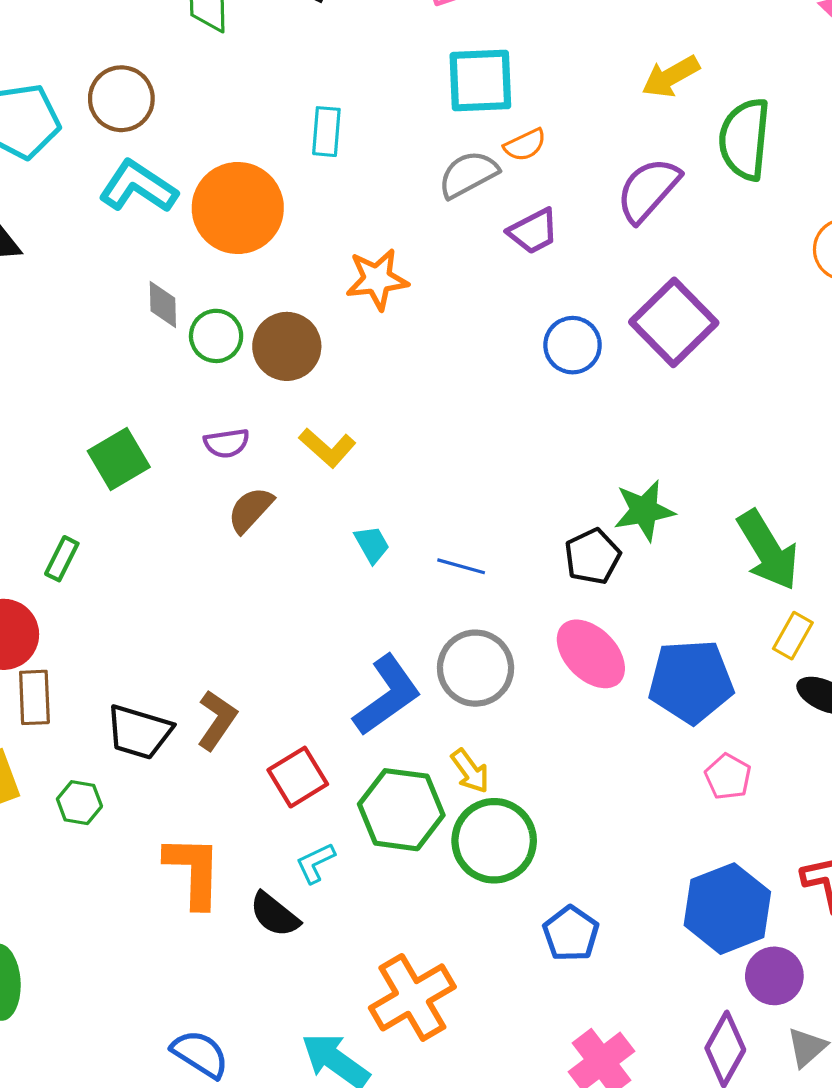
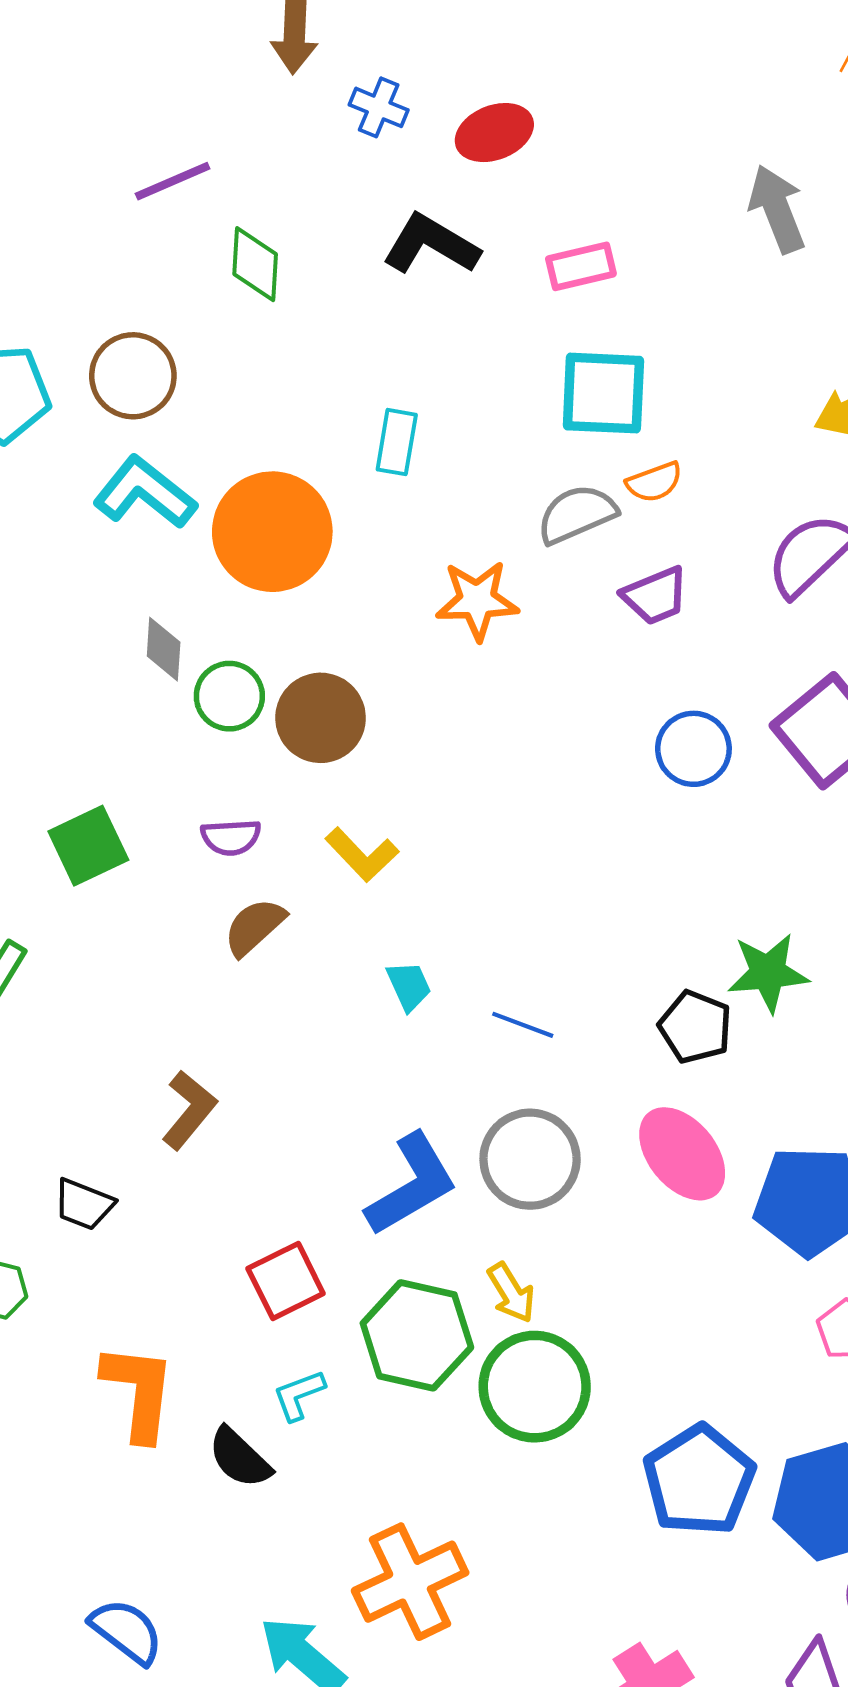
orange star: (377, 279) -> (477, 600), moved
black pentagon: (592, 556) -> (695, 1027), turned -30
brown L-shape: (217, 720) -> (189, 1110), moved
black trapezoid: (139, 732) -> (84, 1204), size x0.7
blue pentagon: (571, 934) -> (699, 1480), moved, size x1.5

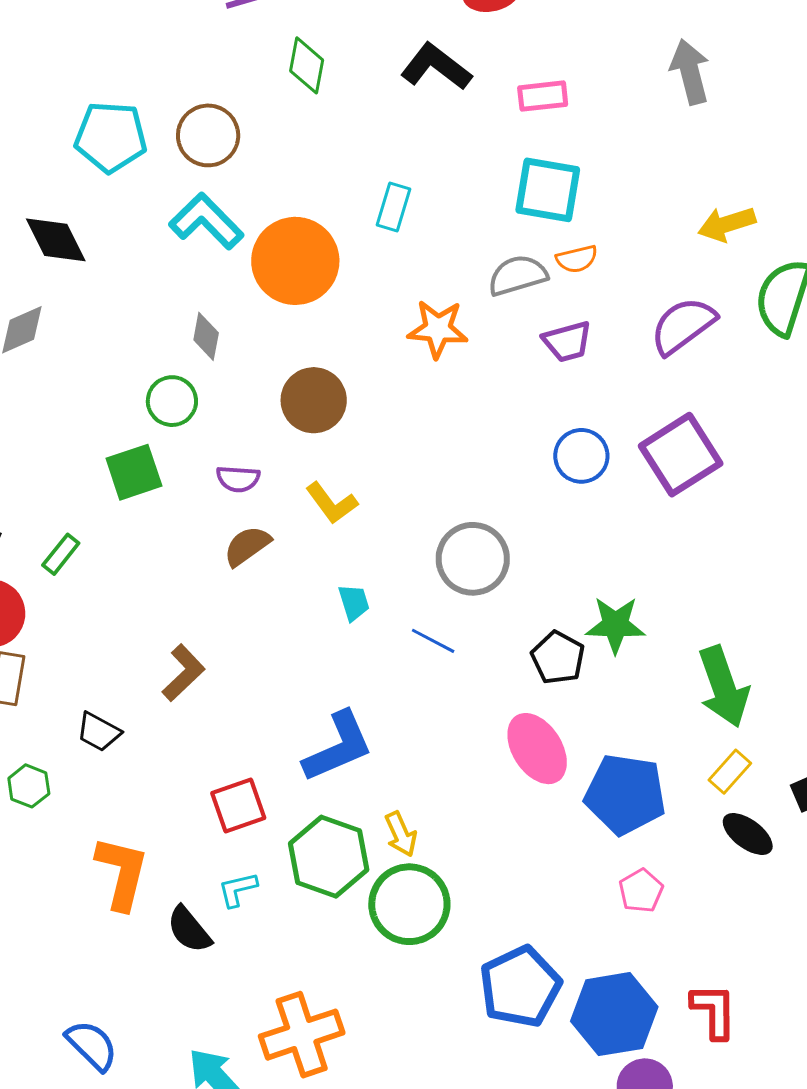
green circle: (229, 696) -> (172, 401), moved
gray circle: (530, 1159) -> (473, 559), moved

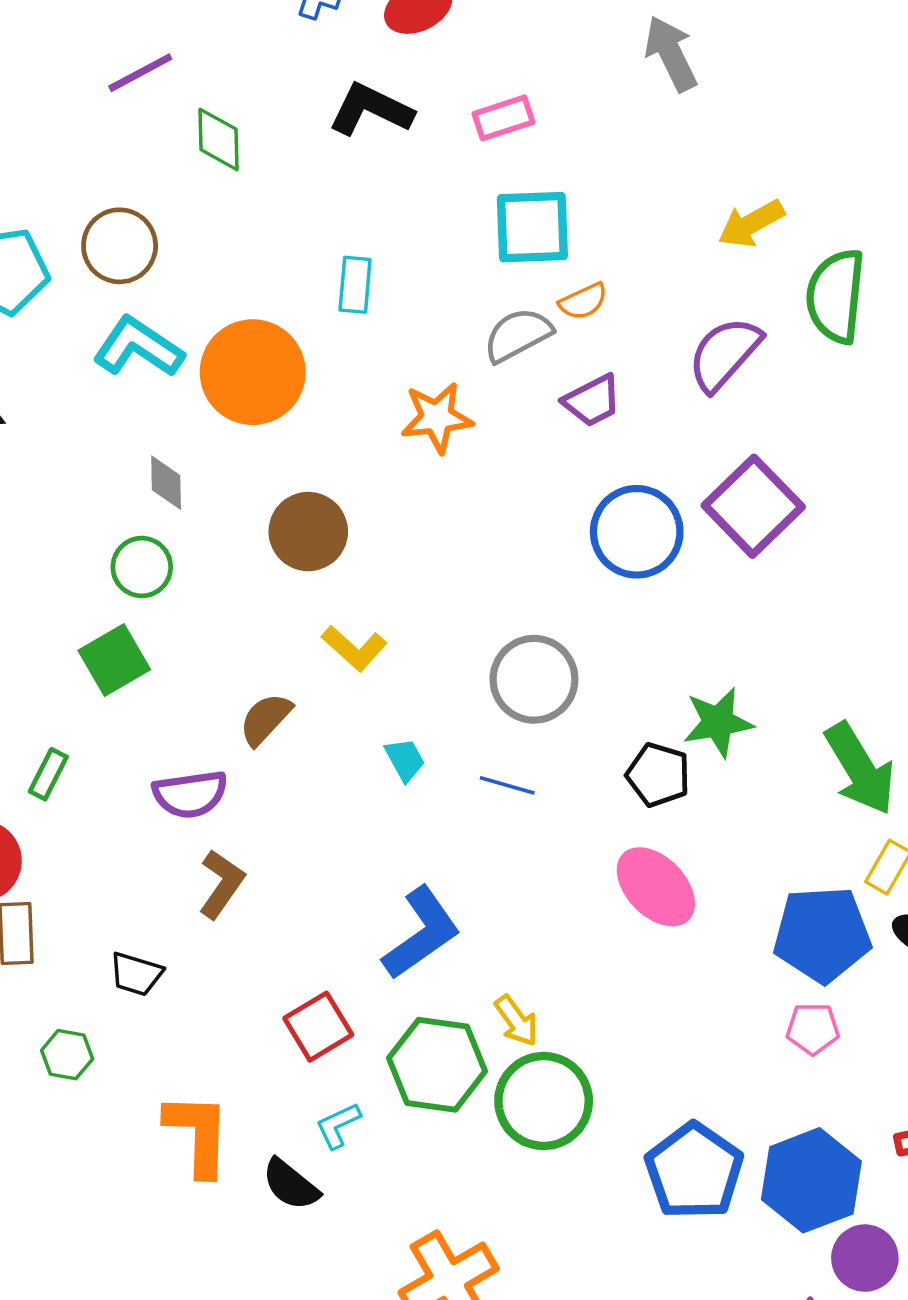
blue circle: (581, 456) -> (637, 532), size x1.4
purple semicircle: (238, 479) -> (190, 794), moved, size x1.4
blue pentagon: (625, 794) -> (822, 934), moved
pink pentagon: (641, 891) -> (813, 1029), turned -30

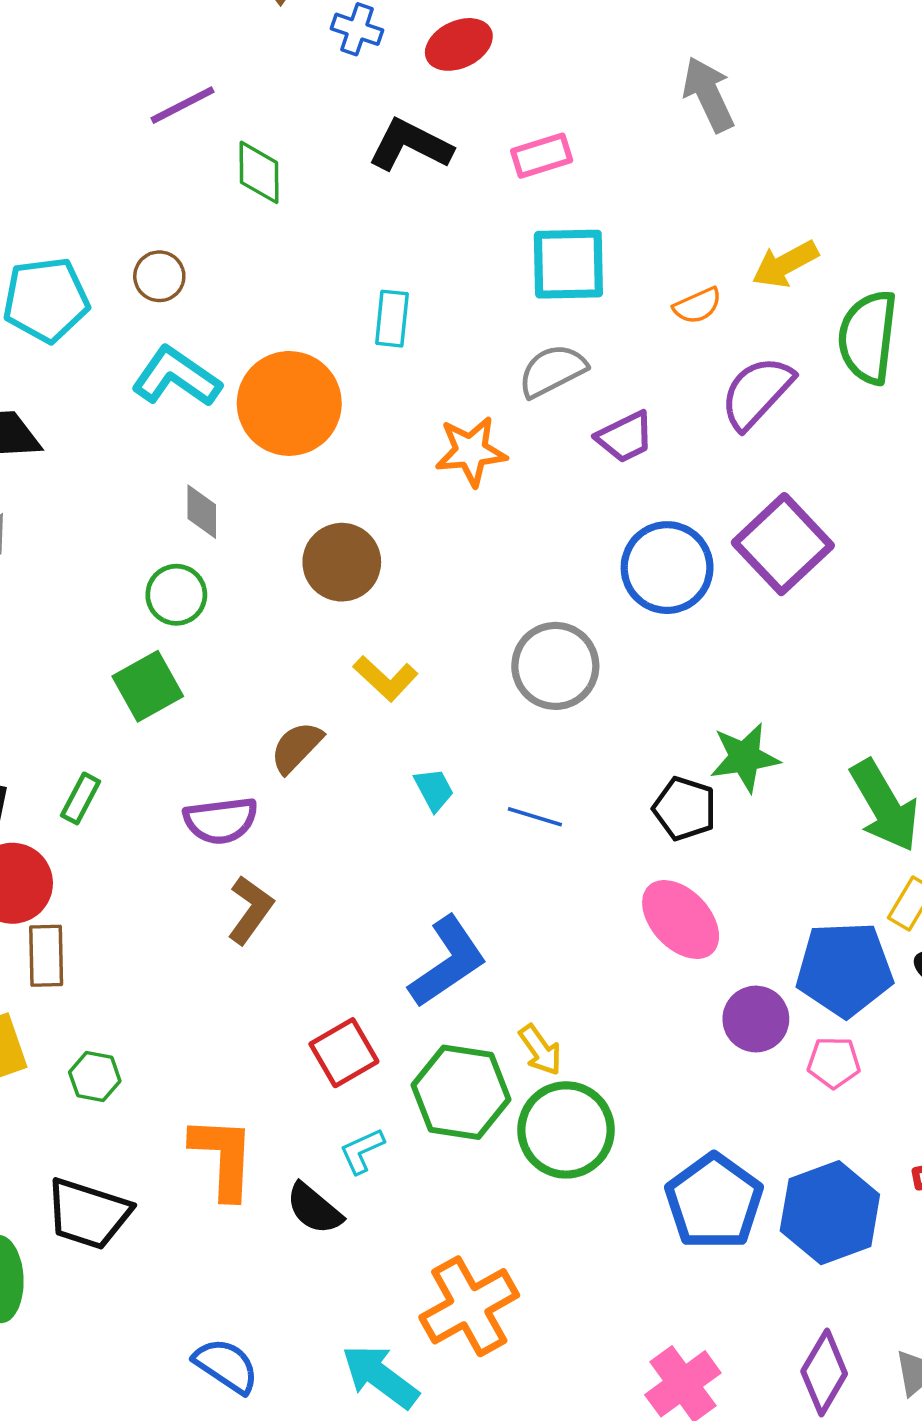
brown circle: (120, 246) -> (159, 276), size x0.7
orange semicircle: (583, 301) -> (697, 306), moved
gray circle: (534, 679) -> (555, 666), moved
black trapezoid: (136, 974) -> (88, 1214), moved, size x1.6
purple circle: (865, 1258) -> (756, 1019), moved

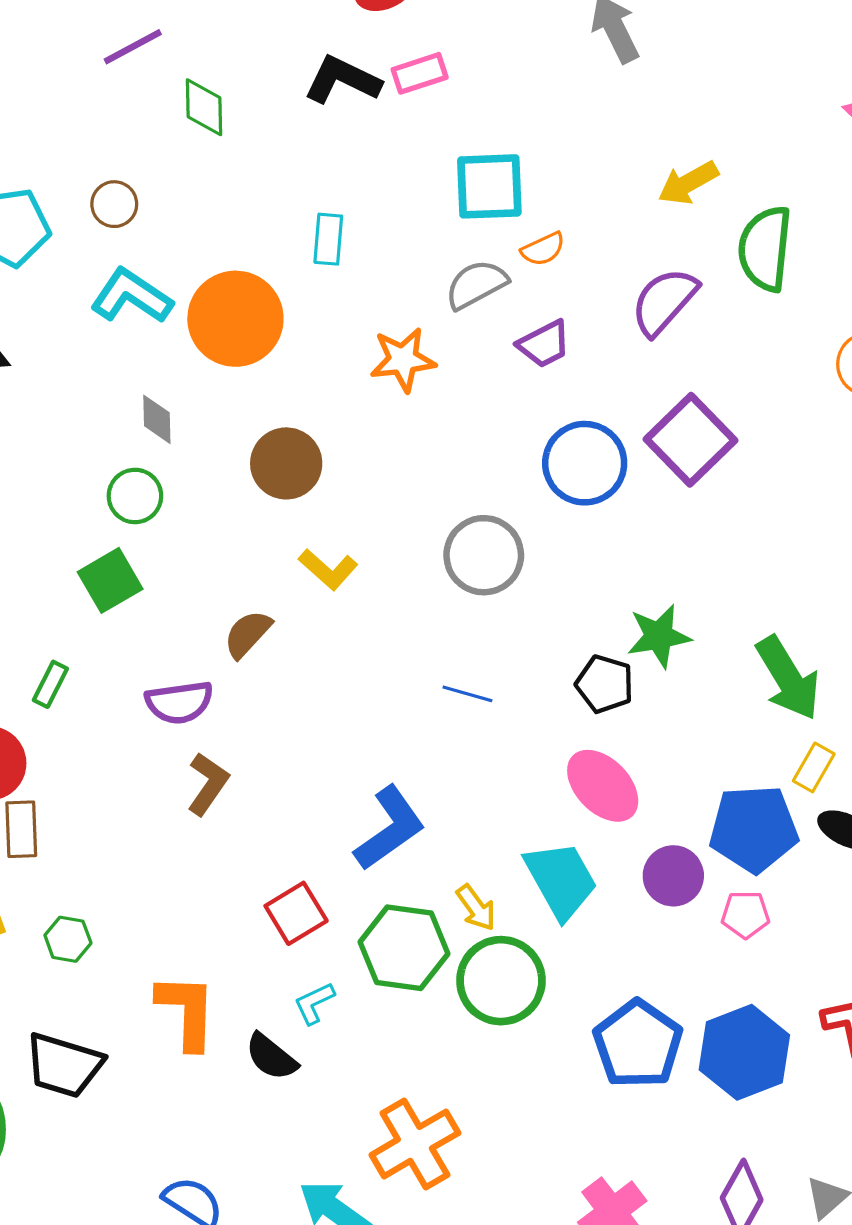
pink rectangle: (542, 156) -> (420, 73), moved
orange semicircle: (697, 306) -> (543, 249), moved
cyan trapezoid: (434, 790) -> (561, 880), moved, size x2.0

